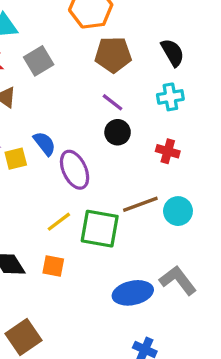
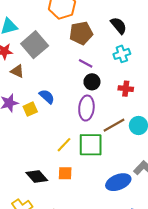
gray square: (39, 61) -> (35, 45), size x1.4
purple ellipse: (75, 170) -> (86, 108), moved, turned 40

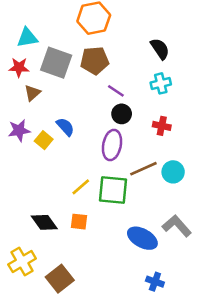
brown pentagon: (81, 33) -> (95, 61), moved
gray square: (35, 45) -> (56, 63), turned -35
brown triangle: (17, 71) -> (32, 93), turned 48
yellow square: (30, 109) -> (44, 140), turned -32
blue ellipse: (118, 182) -> (142, 238), turned 45

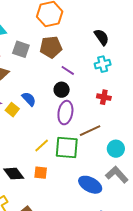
gray square: (56, 63) -> (21, 49), size x0.7
black circle: (122, 114) -> (62, 90), moved
cyan circle: (173, 172) -> (116, 149), moved

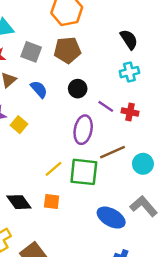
purple line: (68, 70) -> (106, 106), moved
black circle: (62, 90) -> (78, 89), moved
blue semicircle: (29, 99) -> (39, 89), moved
cyan circle: (116, 149) -> (143, 164), moved

